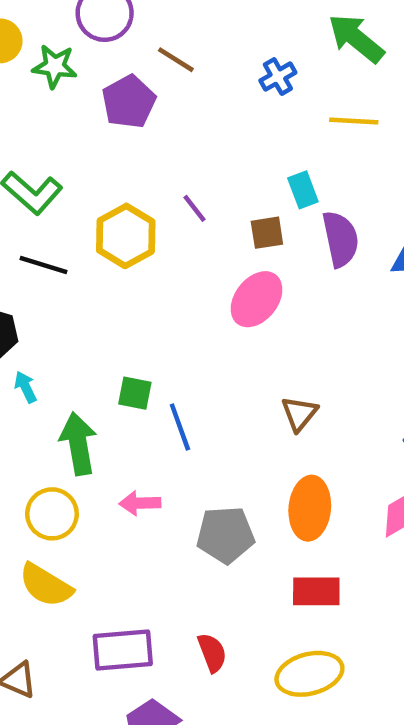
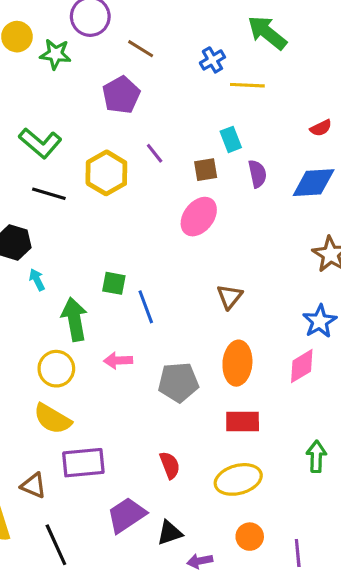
purple pentagon: (129, 102) -> (121, 95), moved
yellow line: (354, 121) -> (247, 85), moved
purple semicircle: (340, 239) -> (257, 174), size x0.7
purple rectangle: (123, 650) -> (83, 463), moved

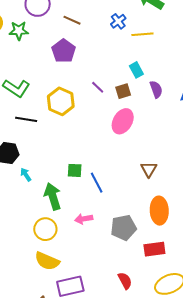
purple line: (155, 153) -> (98, 87), moved
red rectangle: (243, 421) -> (154, 249), moved

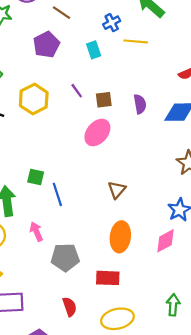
cyan rectangle: (136, 70) -> (94, 50), moved
pink arrow: (84, 219) -> (36, 232), turned 66
gray pentagon: (124, 228) -> (65, 257), moved

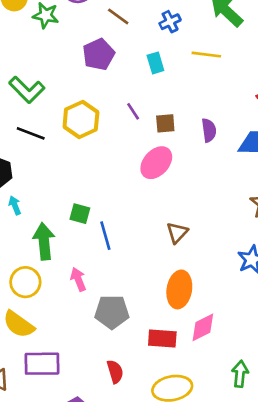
blue cross: (112, 23) -> (170, 22), moved
pink diamond: (166, 241) -> (203, 327), moved

